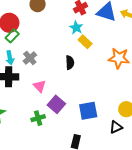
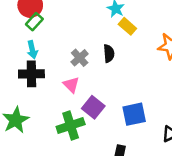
gray cross: (30, 58) -> (80, 58), moved
green cross: (38, 118) -> (71, 126), size x1.5

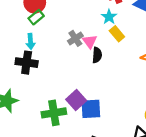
gray cross: (80, 58) -> (75, 38), moved
pink triangle: (71, 85) -> (90, 42), moved
blue square: (134, 114) -> (91, 109), moved

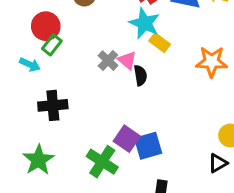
cyan star: (109, 17) -> (145, 23), size x1.5
cyan arrow: (31, 41) -> (30, 65), moved, turned -49
green cross: (54, 113) -> (102, 162), turned -35

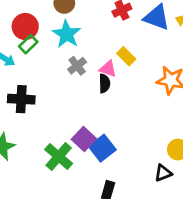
cyan star: (145, 23) -> (67, 34), moved
pink triangle: (127, 60) -> (108, 69), moved, turned -30
blue square: (148, 146) -> (102, 148), turned -30

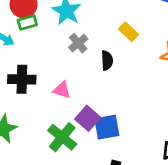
green rectangle: (28, 44) -> (27, 23), turned 30
pink triangle: (108, 69) -> (62, 90), moved
blue square: (102, 148) -> (107, 127), turned 30

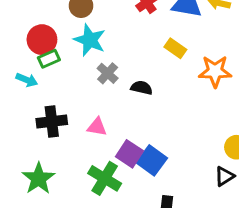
yellow rectangle: (129, 32) -> (175, 48), moved
black semicircle: (107, 60) -> (142, 88), turned -66
blue square: (107, 127) -> (152, 160), turned -36

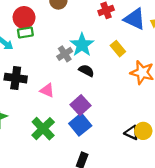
cyan star: (90, 40) -> (82, 45), moved
purple square: (129, 154) -> (81, 105), moved
black triangle: (225, 176) -> (132, 133), moved, turned 42

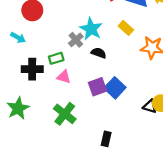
green rectangle: (25, 33) -> (56, 58), moved
purple square: (81, 105) -> (98, 87), turned 30
blue square: (80, 125) -> (115, 88), moved

